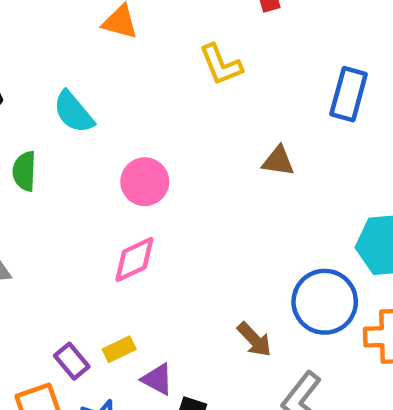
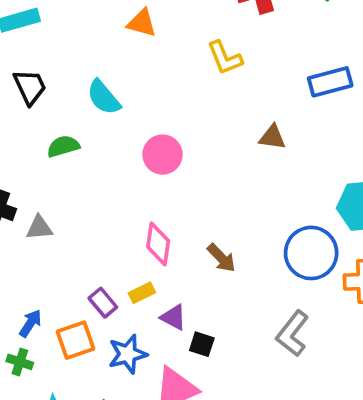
blue rectangle: (349, 94) -> (330, 82), turned 60
green semicircle: (24, 171) -> (63, 146), turned 72
pink diamond: (134, 259) -> (158, 244), moved, turned -57
brown arrow: (254, 340) -> (221, 258), moved

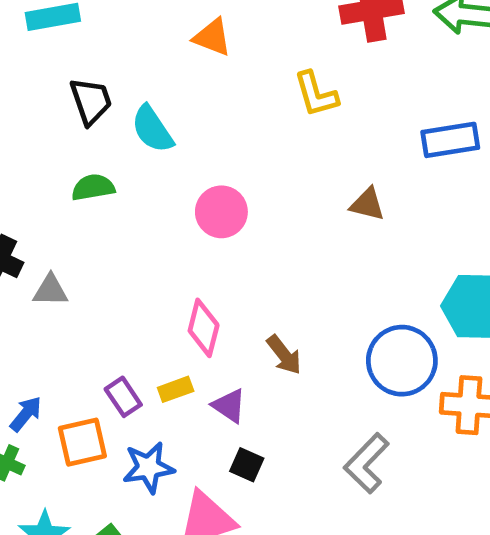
black trapezoid: (30, 87) -> (91, 101), moved
purple triangle: (173, 317) -> (229, 406), moved

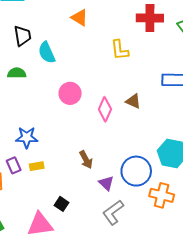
pink diamond: (204, 328) -> (105, 109), moved
purple triangle: (229, 406) -> (106, 183), moved
blue star: (148, 467) -> (27, 137), moved

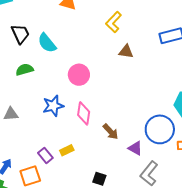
yellow L-shape: (120, 50) -> (114, 22), turned 65
brown triangle: (133, 101) -> (126, 52), moved
pink diamond: (105, 109) -> (84, 113), moved
blue star: (27, 137) -> (53, 106), moved

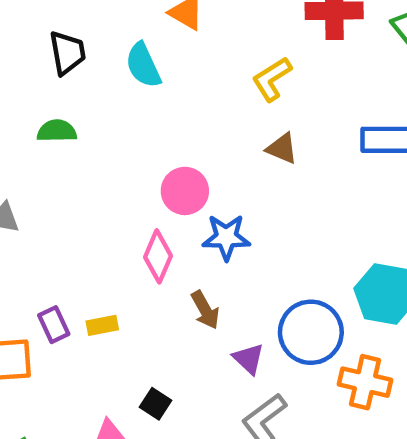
cyan semicircle: (47, 43) -> (143, 65), moved
pink circle: (79, 75) -> (185, 191), moved
blue star: (53, 106) -> (226, 237), moved

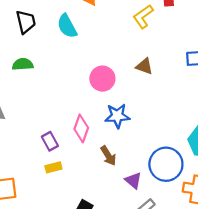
yellow L-shape: (272, 79) -> (143, 17), moved
pink circle: (185, 191) -> (102, 79), moved
purple rectangle: (54, 325) -> (50, 141), moved

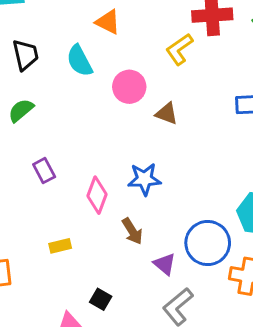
green semicircle: (23, 64) -> (21, 110), turned -36
brown triangle: (144, 66) -> (167, 114), moved
pink circle: (102, 79) -> (129, 87), moved
purple rectangle: (50, 141) -> (44, 171), moved

